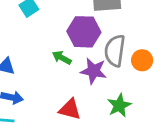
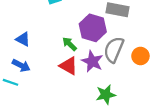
orange circle: (142, 60) -> (140, 56), moved
red triangle: (70, 109) -> (68, 66), moved

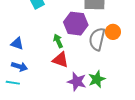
green arrow: (70, 44) -> (58, 41), turned 32
orange circle: (140, 56) -> (113, 32), moved
purple star: (92, 61) -> (77, 82), moved

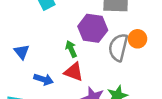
blue triangle: (17, 44) -> (22, 52), turned 32
blue arrow: (20, 67) -> (44, 79), moved

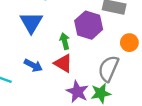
gray semicircle: (118, 47) -> (108, 69), moved
blue triangle: (22, 52) -> (31, 22), moved, size x1.5

